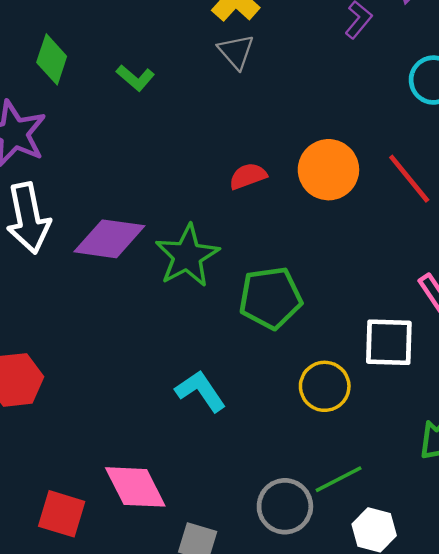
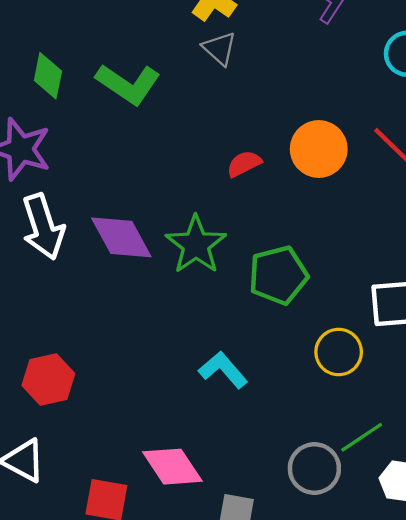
green L-shape: (135, 78) -> (128, 84), size x1.8
purple diamond: (109, 239) -> (121, 237), turned 60

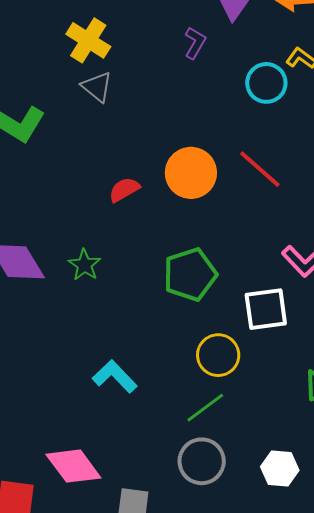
green star: (196, 245) -> (85, 265), size x0.6
green pentagon: (278, 275) -> (190, 274), moved
green line: (362, 437) -> (205, 408), moved

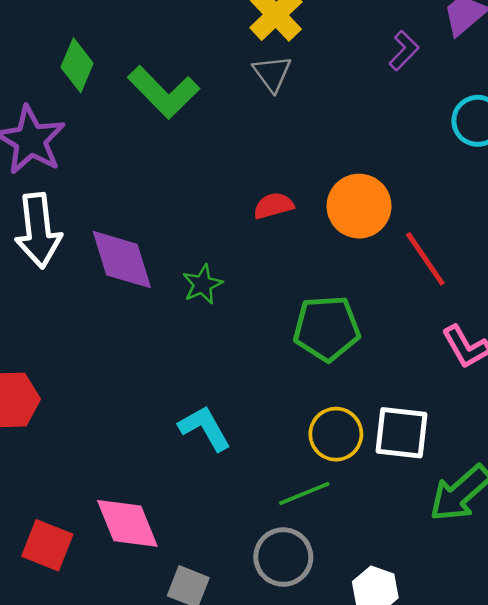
red line: (260, 169) -> (425, 259), moved
white square: (266, 309) -> (402, 433), moved

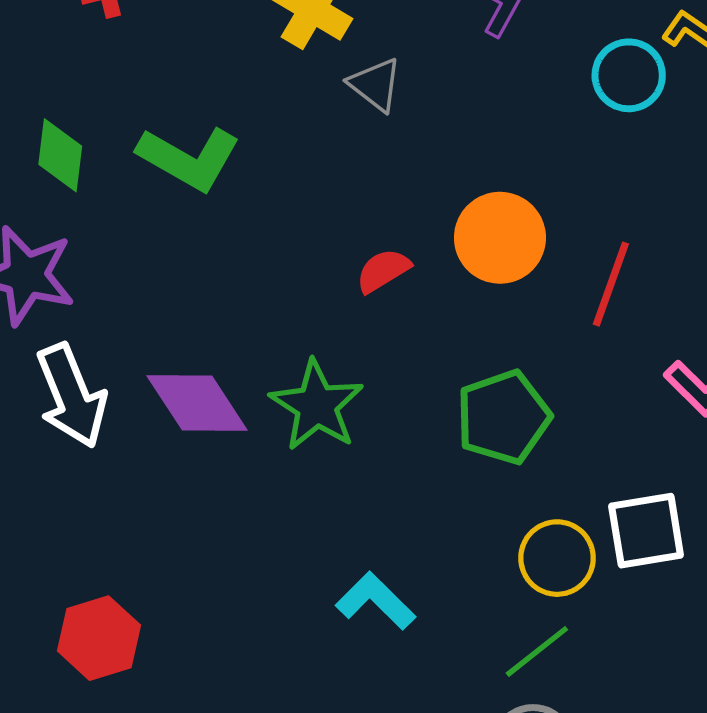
gray triangle: (272, 73) -> (375, 85), moved
red line: (425, 259) -> (611, 284), turned 70
green star: (202, 284) -> (317, 405), size x1.6

